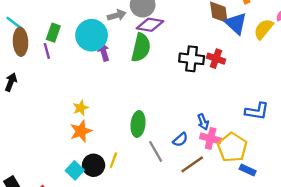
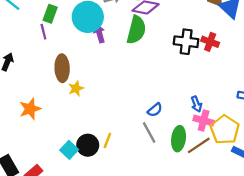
brown ellipse: (21, 42) -> (62, 68), moved
green ellipse: (138, 124) -> (179, 139), moved
orange star: (81, 131) -> (30, 109), moved
blue semicircle: (180, 140) -> (155, 110), moved
brown line: (192, 164) -> (199, 145), moved

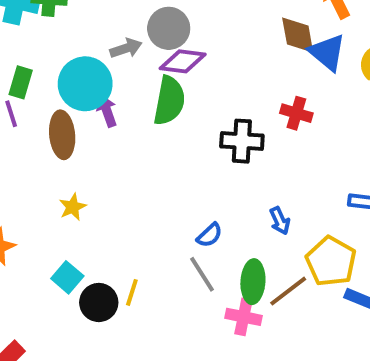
black cross: (186, 42) -> (242, 141), moved
brown ellipse: (62, 68) -> (62, 135), moved
pink cross: (204, 121) -> (243, 317), moved
cyan square: (69, 150) -> (67, 277), moved

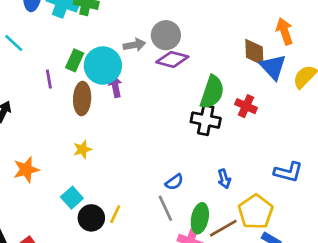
green rectangle: (21, 82) -> (75, 60), moved
green semicircle: (169, 101) -> (212, 92), moved

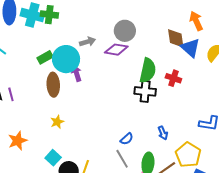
gray circle: (166, 35) -> (125, 31), moved
green rectangle: (75, 60) -> (45, 57), turned 42
purple line: (49, 79) -> (11, 94), moved

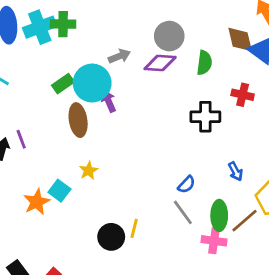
cyan cross: (32, 15) -> (40, 27), turned -30
green semicircle: (148, 70) -> (204, 63), moved, size x0.7
cyan square: (53, 158) -> (59, 191), moved

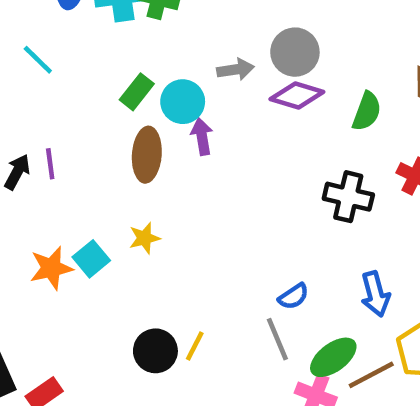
gray circle: (169, 36) -> (295, 52), moved
cyan circle: (92, 83) -> (183, 102), size x0.7
green rectangle: (63, 84) -> (137, 92), turned -30
blue arrow: (235, 171) -> (375, 294), size x1.4
green ellipse: (219, 215) -> (333, 357), turned 40

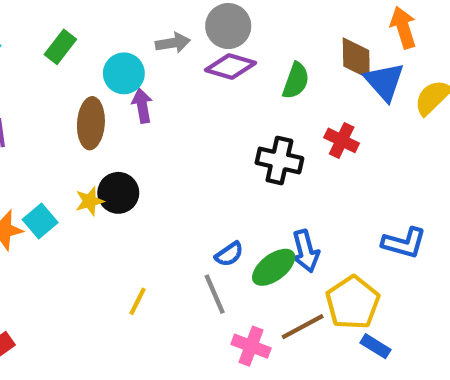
green rectangle: (137, 92) -> (60, 47), moved
black circle: (155, 351) -> (118, 193), moved
green ellipse: (333, 357) -> (274, 267), moved

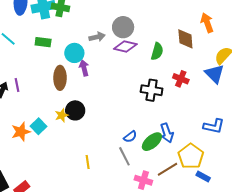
green rectangle: (60, 47) -> (43, 42), turned 63
blue triangle: (384, 82) -> (215, 74), moved
yellow line: (138, 301) -> (88, 162), turned -32

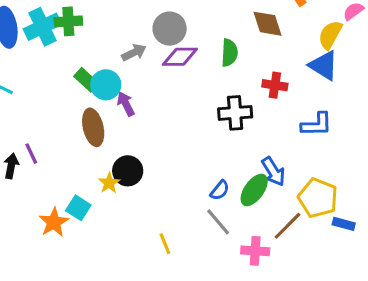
green rectangle: (43, 42) -> (86, 80), moved, turned 49
blue L-shape: (214, 126) -> (317, 124), moved

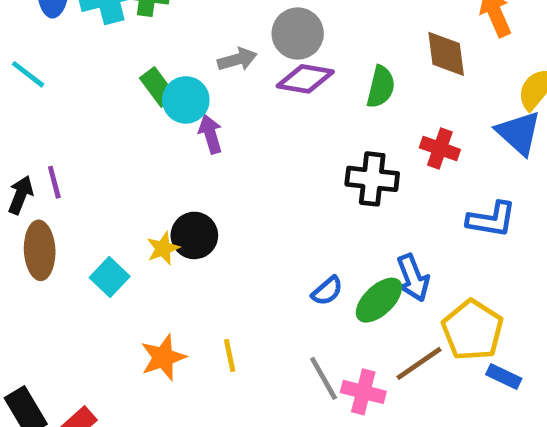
brown ellipse: (93, 127) -> (40, 250), moved
orange star: (54, 222) -> (163, 357), moved
gray line: (218, 222) -> (324, 378), moved

